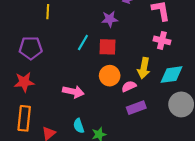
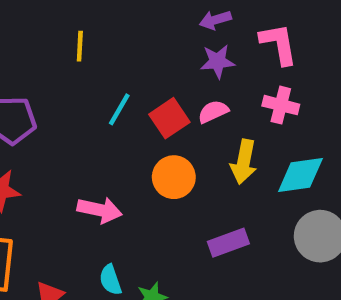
yellow line: (48, 12) -> (80, 46), moved
purple star: (110, 19) -> (217, 61), moved
red square: (107, 47) -> (169, 118), turned -36
pink semicircle: (129, 86) -> (213, 112), moved

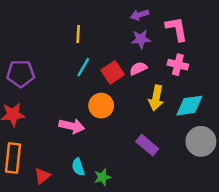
yellow line: (80, 46) -> (78, 34), moved
orange circle: (174, 177) -> (101, 106), moved
purple rectangle: (228, 243) -> (147, 145), turned 60

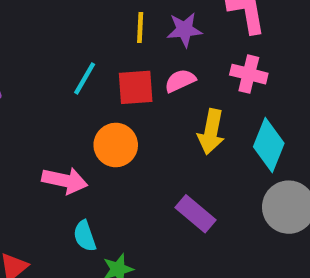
yellow line: (78, 34) -> (140, 27), moved
red square: (113, 72) -> (136, 87), turned 30
cyan diamond: (189, 106) -> (269, 145), turned -60
cyan semicircle: (78, 167) -> (85, 236), moved

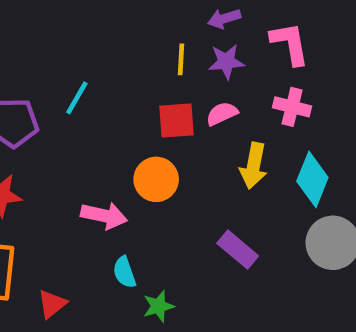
cyan line: (85, 78) -> (77, 98), moved

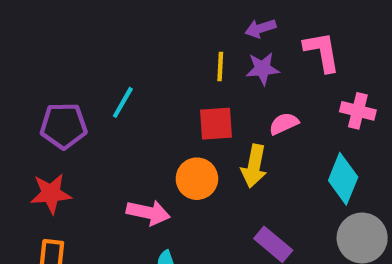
pink cross: (292, 107) -> (358, 111), moved
pink semicircle: (222, 114) -> (284, 124), moved
yellow arrow: (254, 166) -> (254, 166), moved

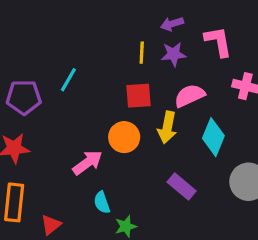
pink semicircle: (284, 124) -> (190, 96), size x1.4
cyan diamond: (343, 179) -> (213, 137), moved
pink arrow: (148, 213) -> (87, 163), turned -48

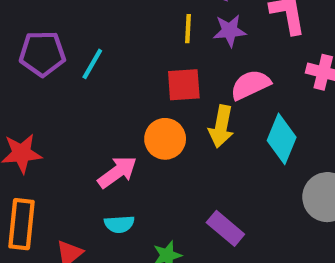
purple pentagon: (24, 97) -> (42, 54), moved
purple rectangle: (182, 187) -> (225, 228), moved
cyan semicircle: (102, 202) -> (119, 224), moved, turned -75

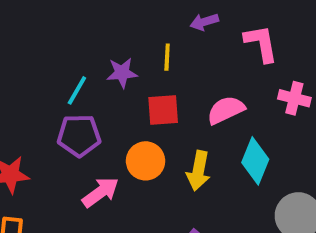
purple star: (230, 31) -> (122, 73), moved
purple pentagon: (42, 54) -> (79, 135), moved
yellow arrow: (221, 126) -> (198, 171), moved

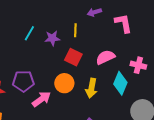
cyan line: (77, 90) -> (29, 33), moved
pink cross: (294, 98) -> (138, 65), moved
red square: (163, 110) -> (73, 57), turned 30
purple pentagon: (79, 135) -> (23, 81), moved

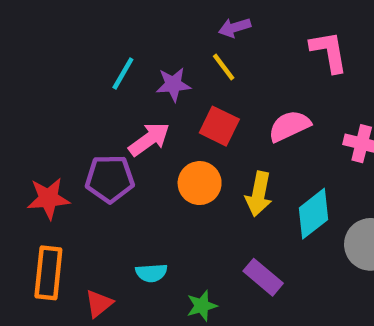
purple arrow: (94, 12) -> (235, 28), moved
yellow line: (75, 30) -> (224, 67), turned -40
cyan diamond: (120, 83) -> (313, 214), moved, turned 30
pink arrow: (41, 99) -> (149, 139), moved

